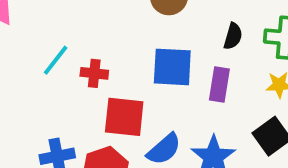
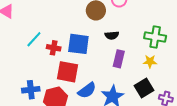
black semicircle: (233, 36) -> (112, 35), moved, turned 64
blue square: (172, 67) -> (78, 44), moved

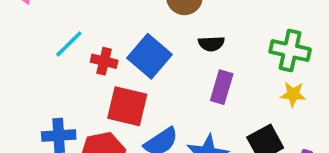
blue square: (78, 44) -> (150, 56), turned 30
yellow star: (150, 61) -> (293, 94), moved

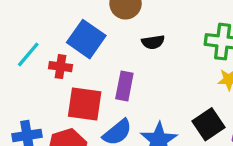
blue square: (150, 56) -> (86, 39), moved
purple rectangle: (222, 87) -> (124, 86), moved

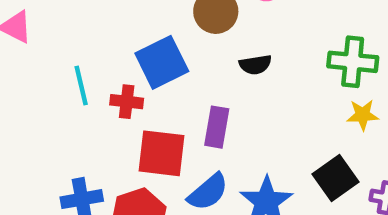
blue square: (86, 39) -> (162, 62), turned 30
cyan line: (28, 54) -> (81, 86), turned -52

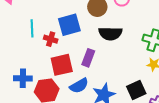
black semicircle: (255, 65) -> (110, 33), size x1.6
red square: (161, 153) -> (62, 65), turned -30

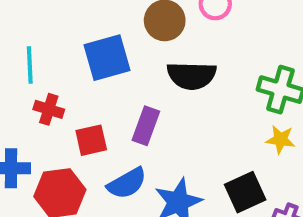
red cross: (51, 39) -> (49, 109), moved
red square: (62, 65) -> (91, 140), size x0.7

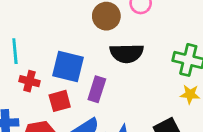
blue square: (107, 58) -> (68, 67), moved, turned 32

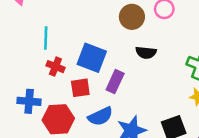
black semicircle: (127, 53) -> (146, 53), size x0.7

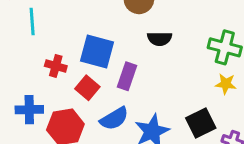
cyan line: (46, 38) -> (32, 22), moved
red square: (80, 88) -> (87, 88), turned -36

